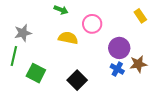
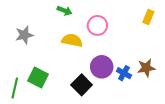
yellow rectangle: (140, 16) -> (148, 17), turned 56
purple circle: (119, 48) -> (102, 67), moved
green line: (14, 56) -> (15, 88), moved

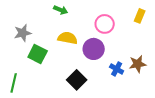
pink circle: (97, 25) -> (105, 24), moved
purple circle: (102, 67) -> (94, 49), moved
green square: (38, 77) -> (38, 54), moved

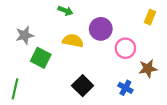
pink circle: (105, 24) -> (125, 48), moved
purple circle: (94, 49) -> (101, 29), moved
blue cross: (117, 69) -> (125, 88), moved

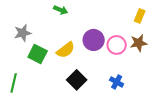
purple circle: (101, 29) -> (94, 40), moved
yellow semicircle: (73, 41) -> (66, 50), moved, turned 132
brown star: (148, 69) -> (139, 43), moved

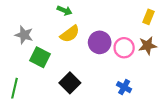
gray star: (23, 33) -> (24, 35), turned 30
yellow semicircle: (66, 50) -> (70, 34), moved
black square: (77, 80) -> (70, 83), moved

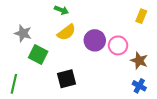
brown star: (147, 46) -> (139, 61), moved, turned 30
black square: (70, 83) -> (66, 79), turned 30
blue cross: (124, 87) -> (139, 86), moved

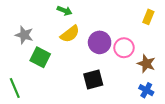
black square: (66, 79) -> (93, 80), moved
green line: (14, 84) -> (15, 88), turned -36

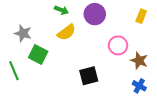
purple circle: (100, 42) -> (95, 14), moved
green line: (15, 88) -> (14, 71), moved

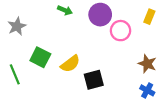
yellow semicircle: (66, 32) -> (70, 64), moved
gray star: (23, 33) -> (17, 26), moved, turned 30
pink circle: (118, 45) -> (121, 31), moved

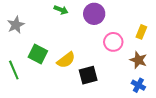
yellow rectangle: (149, 17) -> (141, 32), moved
pink circle: (121, 31) -> (113, 42), moved

